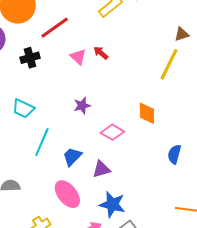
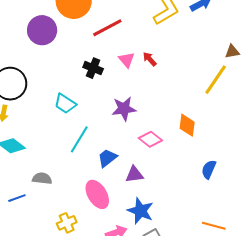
black cross: (30, 58) -> (93, 68), moved, turned 30
purple star: (82, 106) -> (124, 109), size x1.4

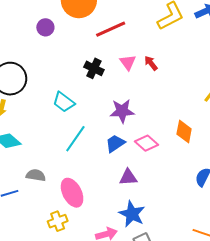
purple circle: (42, 30) -> (45, 27), size x0.6
blue trapezoid: (107, 158) -> (115, 143), moved
pink ellipse: (97, 194) -> (72, 193), moved

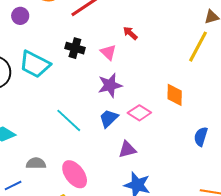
pink triangle: (128, 62) -> (108, 52), moved
cyan trapezoid: (64, 102) -> (35, 64), moved, size x1.4
cyan line: (75, 139) -> (69, 120), turned -72

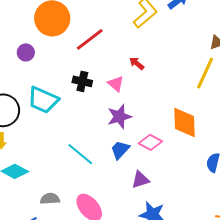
orange diamond: (175, 95) -> (184, 122), size x1.4

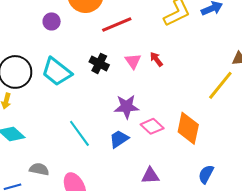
pink triangle: (116, 84) -> (133, 61), moved
pink diamond: (150, 142) -> (152, 126), moved
purple triangle: (140, 180) -> (150, 176), moved

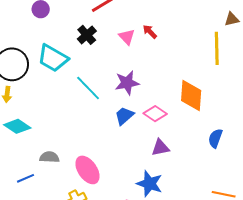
black cross: (99, 63) -> (87, 35), moved, turned 30
yellow line: (220, 85) -> (217, 48), turned -32
pink diamond: (152, 126) -> (155, 114), moved
cyan line: (79, 133) -> (88, 88), moved

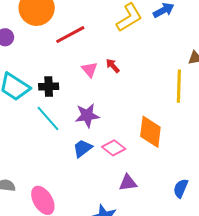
black cross: (87, 35) -> (49, 87), moved, turned 36
blue semicircle: (215, 138) -> (181, 188), moved
purple triangle: (160, 148) -> (128, 183), moved

